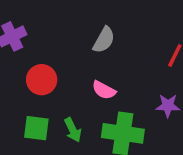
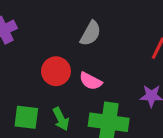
red circle: (42, 80) -> (56, 71), moved

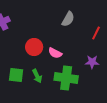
gray semicircle: (91, 33) -> (68, 19), moved

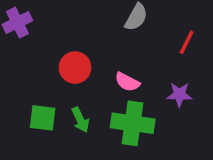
pink semicircle: (55, 53) -> (127, 82), moved

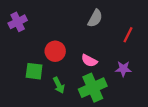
green square: (43, 118) -> (34, 71), moved
green cross: (133, 123) -> (93, 88), turned -32

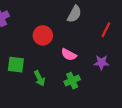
red circle: (55, 51) -> (43, 35), moved
green cross: (93, 88) -> (72, 81), size x0.6

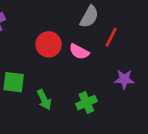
red line: (106, 30) -> (111, 37), moved
pink semicircle: (69, 55) -> (79, 52), moved

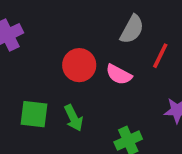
green arrow: (44, 100) -> (74, 118), moved

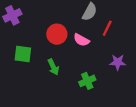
green square: (34, 114) -> (23, 54), moved

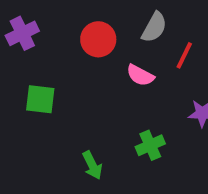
red circle: (57, 34) -> (98, 39), moved
green arrow: (53, 67) -> (92, 165), moved

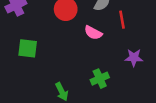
red line: (184, 55) -> (122, 20), turned -36

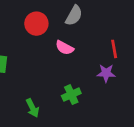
red line: (122, 20) -> (114, 49), moved

